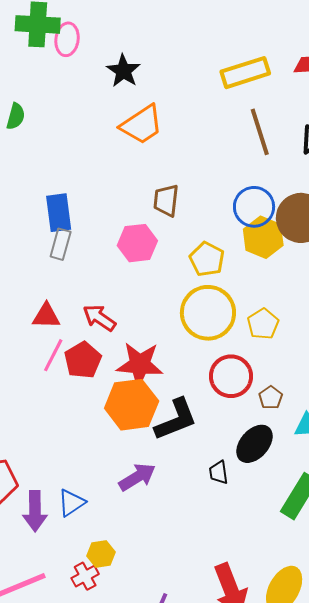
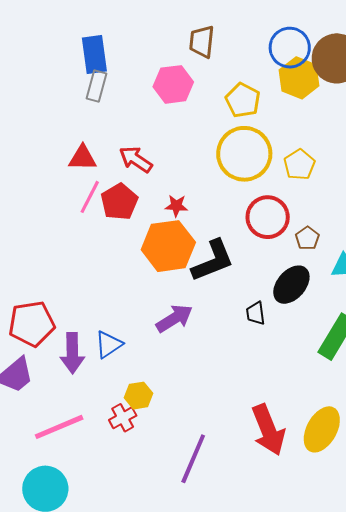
red star: (140, 364) -> (176, 206), size x0.5

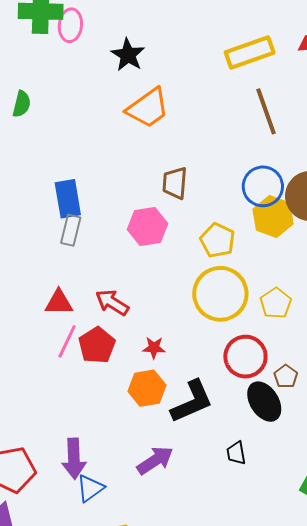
orange hexagon: (168, 246) -> (147, 388), size x0.7
black ellipse: (291, 285) -> (264, 402), moved, turned -72
purple arrow: (72, 353) -> (74, 459), moved

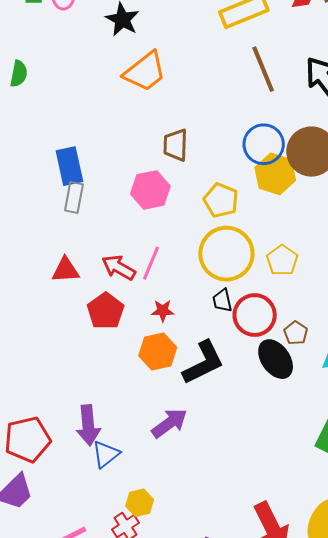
pink line: (67, 341) -> (151, 263), moved
black trapezoid: (236, 453) -> (222, 300), moved

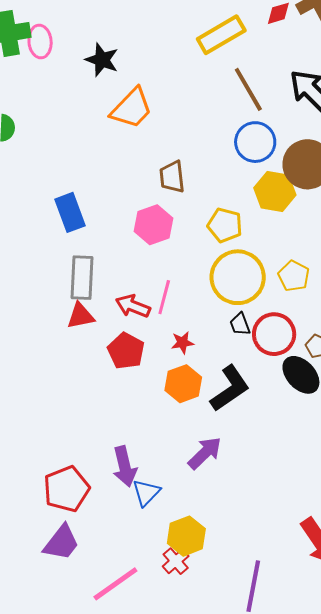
blue circle: (264, 144) -> (255, 142), moved
gray rectangle: (74, 197) -> (82, 278), moved, size x1.4
yellow hexagon: (140, 503) -> (186, 536), size x1.4

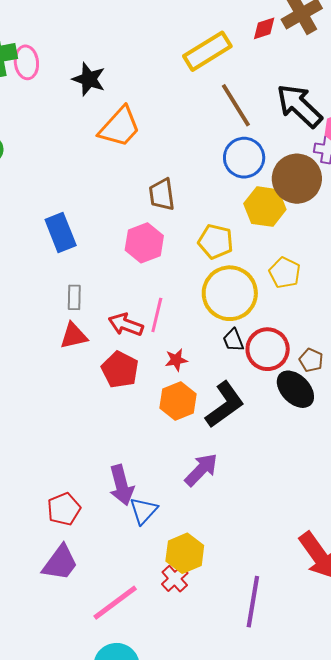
yellow pentagon: (294, 276) -> (285, 273), moved
gray rectangle: (82, 278) -> (74, 297), size x0.6
red pentagon: (66, 489) -> (64, 509), size x0.7

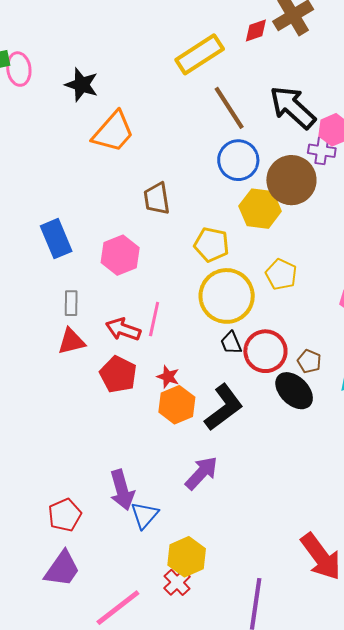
pink hexagon: (144, 243) -> (120, 255), moved
red star: (176, 360) -> (168, 377), moved, turned 30

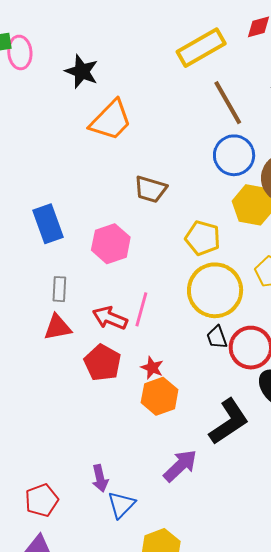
brown trapezoid: (157, 199) -> (151, 189), turned -68
black L-shape: (224, 407) -> (229, 422), moved
purple arrow: (122, 490) -> (100, 478), size x0.7

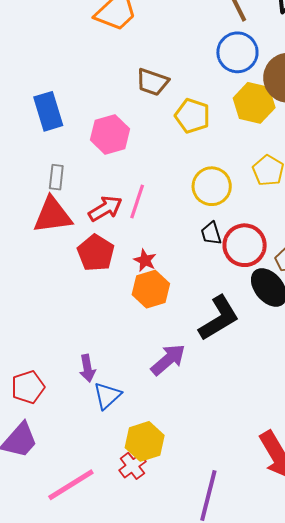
yellow pentagon: (203, 238) -> (192, 116), moved
yellow circle: (215, 290) -> (212, 186), size x0.7
red arrow: (110, 318) -> (105, 209), turned 124
red triangle: (58, 327) -> (53, 215), size x1.4

